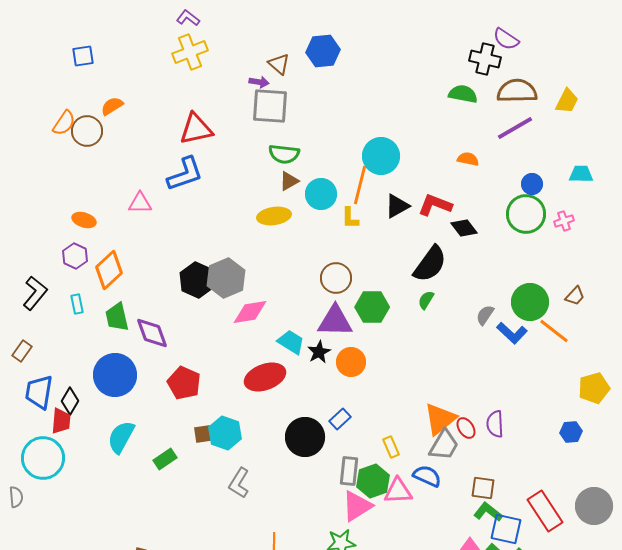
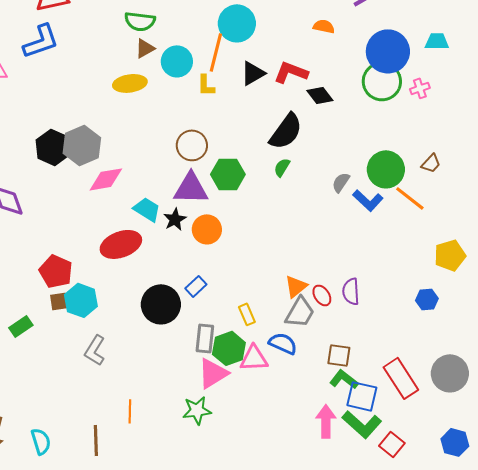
blue circle: (532, 184) -> (388, 51), size x2.0
red pentagon: (184, 383) -> (56, 271), moved
orange triangle: (440, 419) -> (296, 286), size x0.7

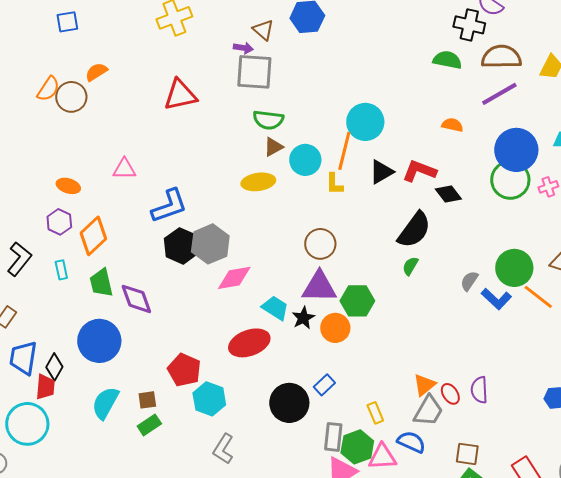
blue L-shape: (41, 41) -> (169, 206), moved
green hexagon: (228, 174) -> (357, 301), moved
brown square: (59, 301) -> (147, 400), moved

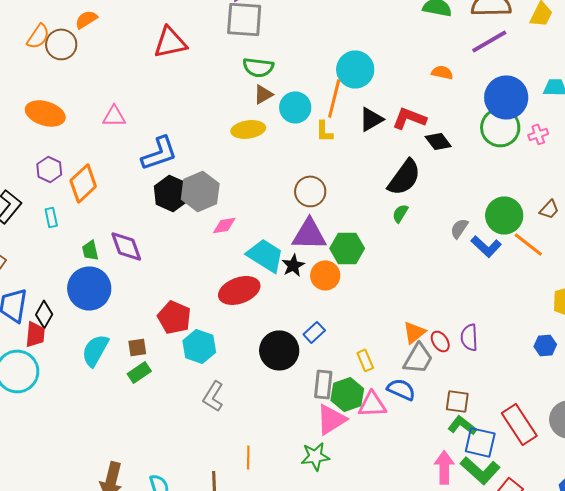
orange ellipse: (68, 186) -> (45, 113), moved, size x1.6
pink diamond: (234, 278) -> (224, 225), size x0.7
green trapezoid: (101, 283) -> (90, 250), moved, size x0.7
cyan trapezoid: (275, 308) -> (265, 255), size x1.4

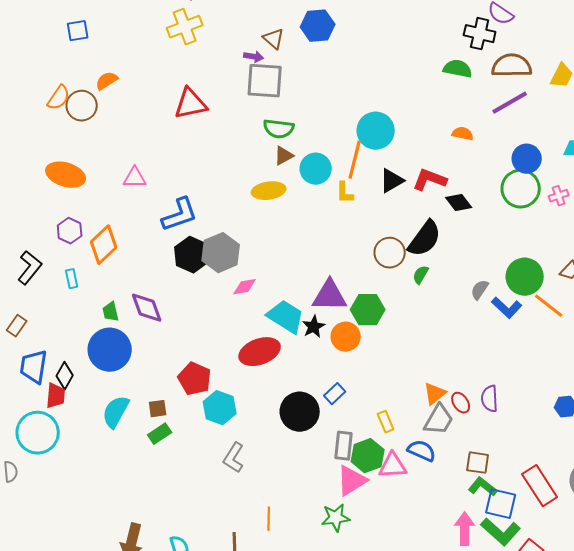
blue circle: (506, 97) -> (527, 159), size x0.7
brown circle: (310, 191) -> (390, 253), moved

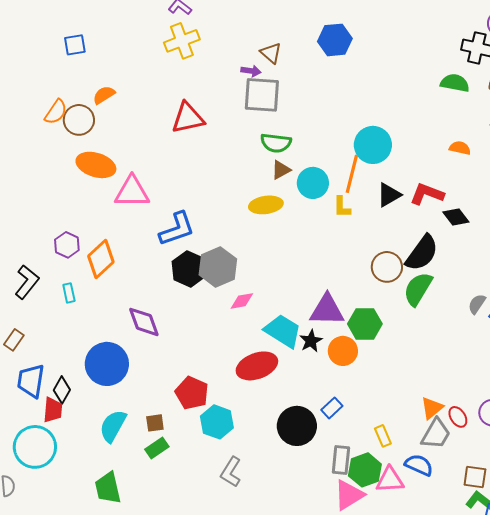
blue hexagon: (318, 26) -> (335, 40), moved
orange ellipse: (66, 175) -> (96, 165), moved
pink triangle: (135, 178) -> (132, 192), size x1.5
green semicircle: (421, 275) -> (418, 289), size x1.8
green trapezoid: (111, 312) -> (108, 488), moved, size x1.6

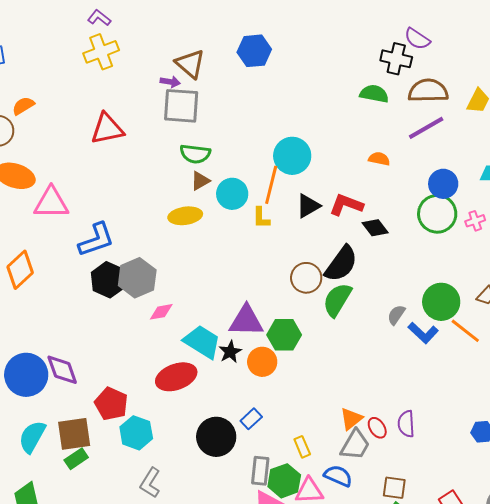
brown triangle: (271, 53) -> (190, 64), size x1.4
purple diamond: (144, 322) -> (62, 370), moved
brown square: (155, 423) -> (74, 434), size x1.8

